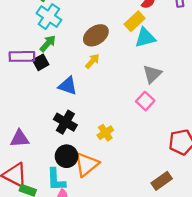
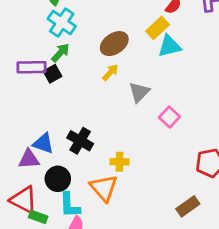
gray triangle: (152, 74) -> (139, 92), moved
blue triangle: (68, 86) -> (43, 143), moved
yellow cross: (105, 133) -> (120, 162), moved, turned 35
black circle: (67, 156) -> (58, 179), moved
orange triangle: (86, 164) -> (104, 188), turned -32

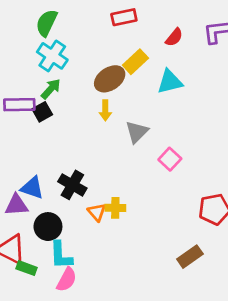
yellow rectangle: (158, 28) -> (135, 62), moved
yellow arrow: (110, 72) -> (105, 110), turned 138
orange triangle: (104, 188) -> (97, 212), moved, size x0.6

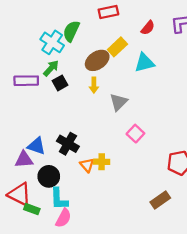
green semicircle: (47, 23) -> (71, 31), moved
black square: (42, 112) -> (60, 83), moved
pink square: (170, 159) -> (135, 134), moved

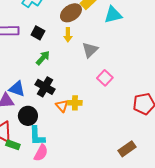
green arrow: (51, 68) -> (43, 58), moved
black square: (60, 83) -> (38, 33), turned -32
brown rectangle: (160, 200) -> (127, 149), moved

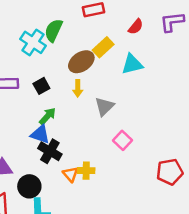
black square: (38, 33) -> (41, 86), turned 32
blue triangle: (17, 89) -> (40, 134), moved

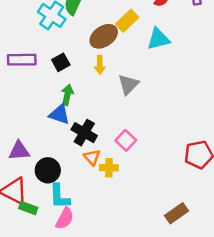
green arrow: (47, 116) -> (67, 95), turned -30
pink square: (122, 140) -> (126, 140), moved
black cross: (50, 151) -> (84, 133), moved
yellow cross: (86, 171) -> (109, 168), moved

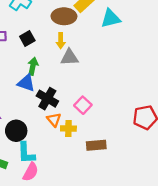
brown ellipse: (104, 36) -> (64, 16), turned 35
gray triangle: (128, 84) -> (70, 57), moved, turned 42
brown rectangle: (177, 213) -> (96, 145), moved, turned 30

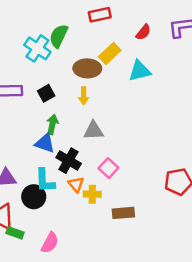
gray triangle: (70, 57) -> (94, 131), moved
cyan L-shape: (26, 153) -> (45, 181), moved

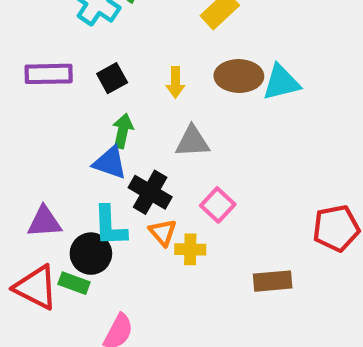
brown ellipse: (87, 68) -> (239, 76), moved
cyan triangle: (140, 71) -> (281, 82), moved
brown rectangle: (123, 213) -> (273, 281), moved
green rectangle: (15, 233) -> (74, 283), moved

